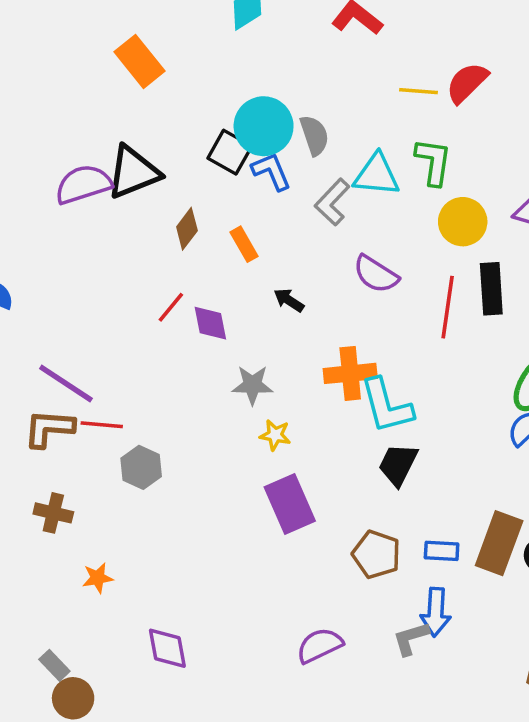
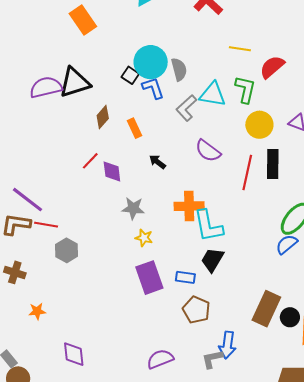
red semicircle: (467, 83) -> (272, 67), moved
black square: (230, 152) -> (130, 75), size x0.7
blue rectangle: (442, 551) -> (185, 277), moved

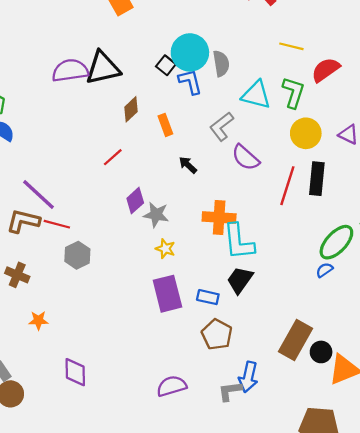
gray L-shape: (186, 108) -> (222, 126), moved
purple diamond: (112, 172) -> (135, 201), moved, turned 50
blue semicircle: (287, 244) -> (324, 270), size x0.7

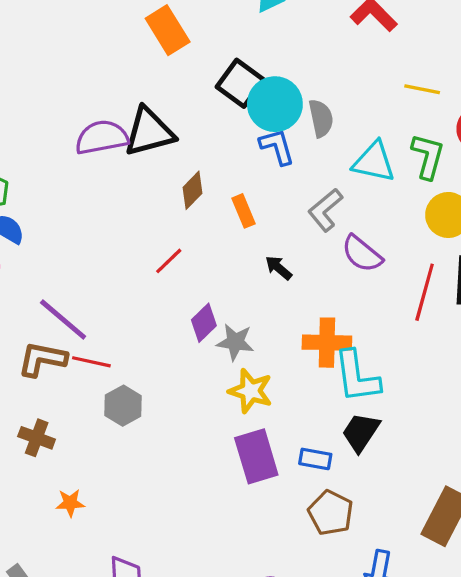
black square: (166, 65) -> (240, 83), moved, size x1.6
yellow star: (165, 249) -> (251, 391), size x1.5

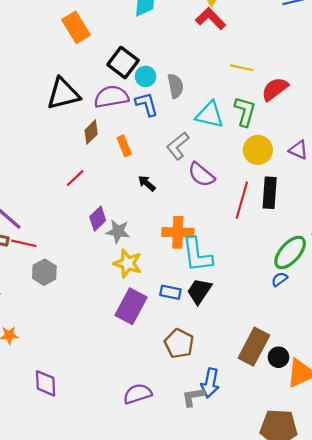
cyan circle: (275, 104) -> (146, 76), size x0.6
purple semicircle: (102, 137) -> (111, 97), moved
purple rectangle: (256, 456) -> (131, 306), turned 44
blue rectangle: (315, 459) -> (170, 292), moved

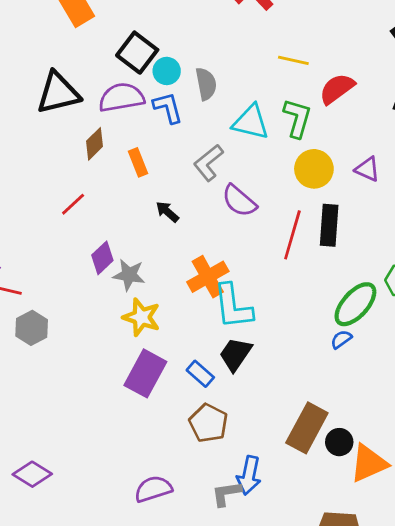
orange cross: (178, 232) -> (208, 277), turned -32
blue rectangle: (170, 292) -> (200, 374), moved, turned 30
purple diamond: (46, 383) -> (32, 474), turned -56

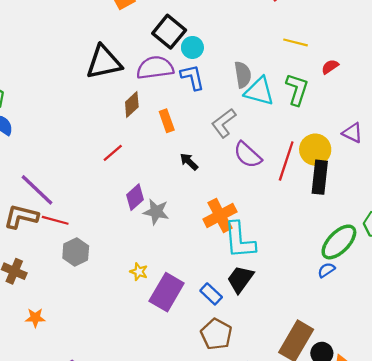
gray semicircle: (206, 84) -> (243, 75), moved
red semicircle: (337, 89) -> (330, 67), size x0.6
yellow circle: (314, 169) -> (315, 150), moved
red line: (292, 235) -> (286, 161), moved
yellow star: (141, 317) -> (139, 272), moved, size x0.6

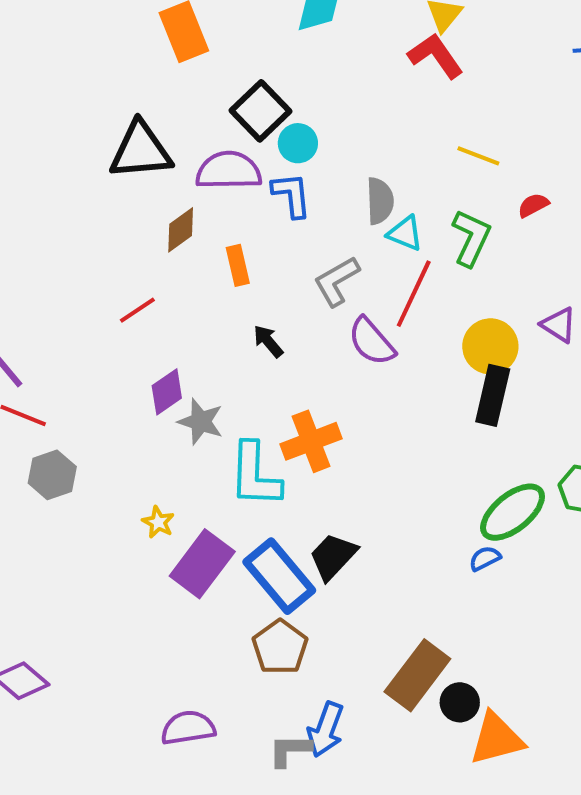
cyan triangle: (259, 91) -> (405, 233), size x0.7
red line: (286, 161) -> (414, 294), moved
cyan L-shape: (240, 240) -> (255, 475), moved
blue rectangle: (211, 294) -> (279, 576), size x1.8

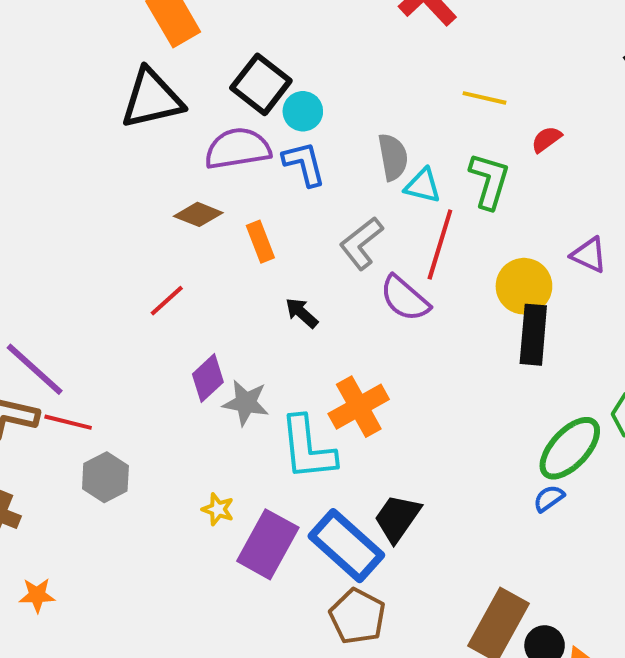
black triangle: (141, 150) -> (152, 99), moved
brown diamond: (181, 230) -> (198, 214), turned 66

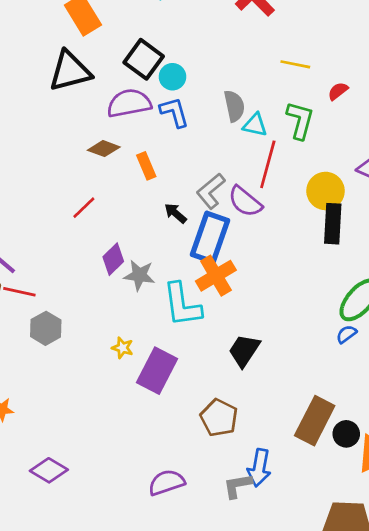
gray L-shape: (361, 243) -> (211, 191), moved
blue rectangle: (346, 546) -> (210, 237), moved, turned 69

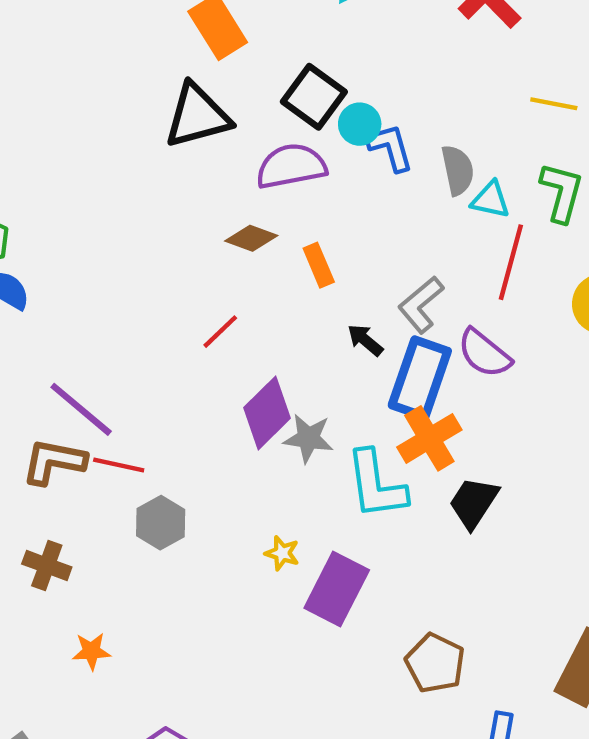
blue L-shape: (174, 112) -> (390, 147), moved
purple semicircle: (245, 202) -> (484, 353), moved
purple diamond: (113, 259) -> (267, 413), size x1.4
black trapezoid: (244, 350) -> (474, 503), moved

